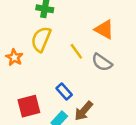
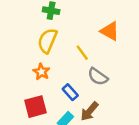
orange star: (14, 57) -> (41, 72), moved
gray semicircle: (102, 62) -> (98, 77), moved

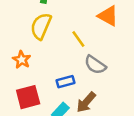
orange star: (41, 72) -> (22, 60), moved
blue rectangle: (70, 92) -> (65, 82), turned -63

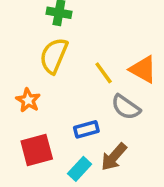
orange triangle: (108, 16) -> (143, 69), moved

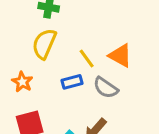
blue rectangle: (86, 129) -> (72, 82), moved

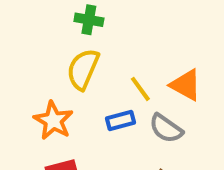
orange star: (22, 82) -> (53, 121), size x1.4

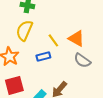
gray semicircle: (166, 128) -> (82, 60), moved

